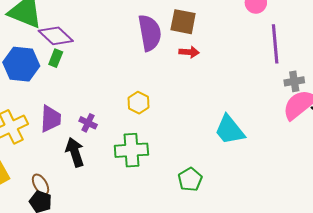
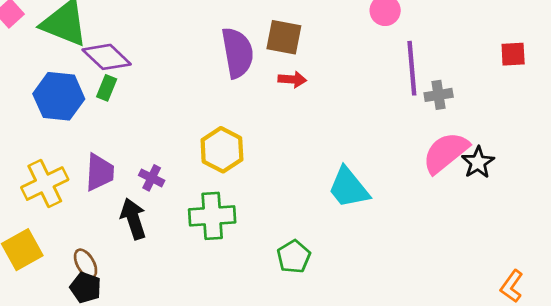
gray cross: (294, 81) -> (439, 95), moved
yellow hexagon: (139, 103) -> (222, 150), size x1.4

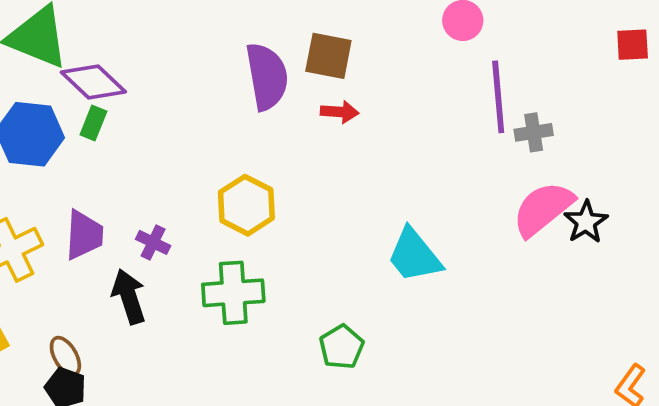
red square: (513, 54) -> (633, 45), moved

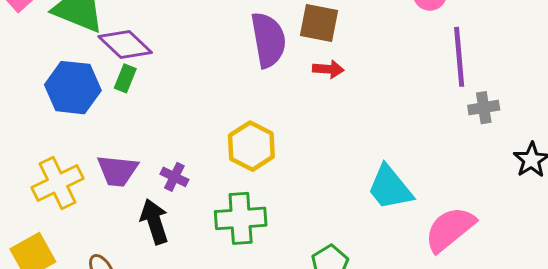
gray cross: (534, 132) -> (484, 108), moved
pink semicircle: (543, 209) -> (450, 229), moved
purple trapezoid: (84, 235) -> (117, 171), turned 93

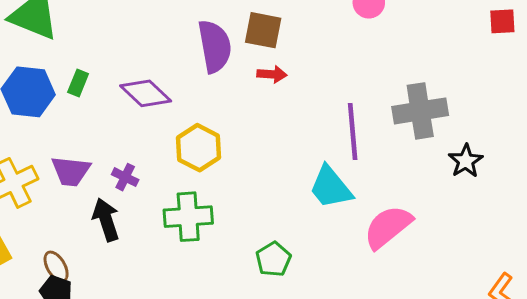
purple diamond: (125, 45) -> (146, 93), moved
purple line: (459, 57) -> (353, 132), moved
gray cross: (484, 108) -> (420, 111), size x1.8

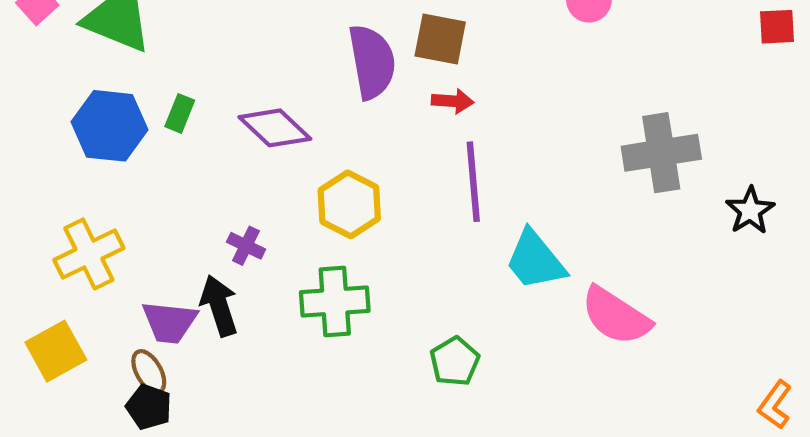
purple line: (353, 132) -> (473, 182), moved
black star: (466, 161) -> (750, 211), moved
purple trapezoid: (71, 171) -> (169, 322), moved
pink semicircle: (388, 227) -> (616, 316), turned -108

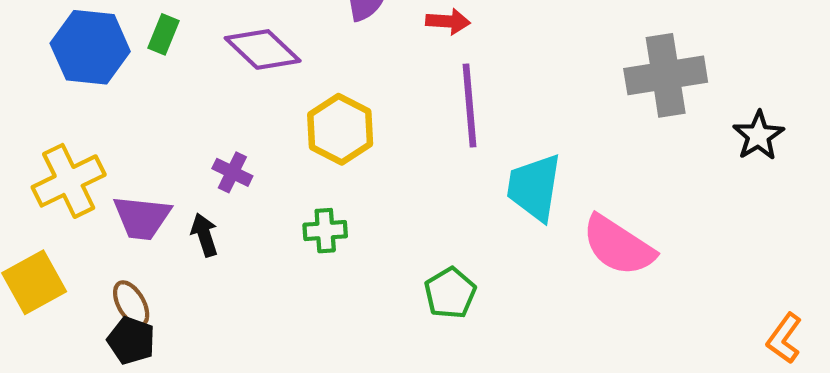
cyan trapezoid: (535, 260) -> (534, 187), turned 48
green cross: (335, 301) -> (325, 231), size x0.6
black arrow: (219, 306) -> (204, 235), size x0.7
purple trapezoid: (169, 322) -> (142, 218), moved

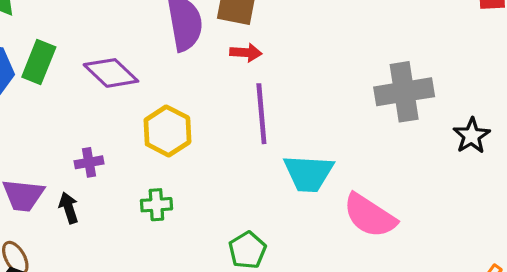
green rectangle: (163, 34) -> (39, 62), size x1.5
purple cross: (232, 172) -> (89, 162), turned -36
cyan trapezoid: (534, 187) -> (309, 173), turned -96

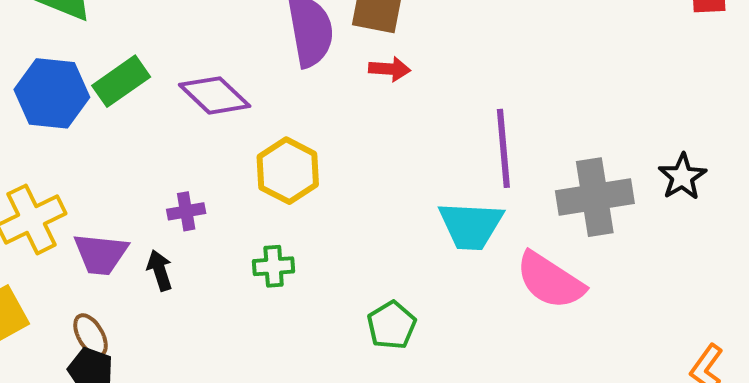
green rectangle: (39, 62) -> (121, 81), turned 33
gray cross: (404, 92) -> (595, 197), moved
purple line: (261, 114) -> (503, 148), moved

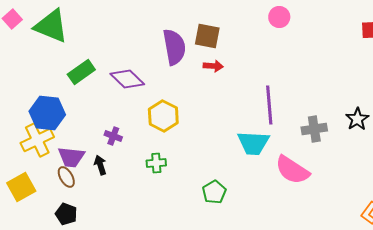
blue hexagon: (52, 93) -> (47, 113), moved
gray cross: (595, 197) -> (314, 129), size x0.7
purple cross: (186, 211) -> (113, 136), turned 30
brown ellipse: (91, 335) -> (66, 177), moved

